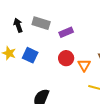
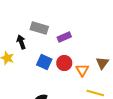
black arrow: (18, 25) -> (21, 42), moved
blue square: (30, 55) -> (44, 62), moved

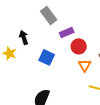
gray rectangle: (39, 28) -> (49, 15), moved, turned 36
red circle: (64, 63) -> (79, 46), moved

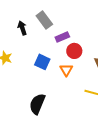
black arrow: (24, 37) -> (22, 28), moved
orange triangle: (85, 65) -> (66, 70), moved

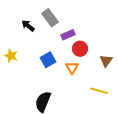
black arrow: (22, 28) -> (28, 26), turned -32
blue square: (42, 62) -> (48, 60), turned 35

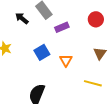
red circle: (80, 49) -> (96, 19), moved

